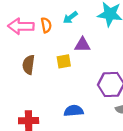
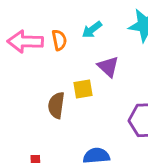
purple triangle: (82, 45) -> (108, 67), turned 42
brown semicircle: (29, 65) -> (56, 105), moved

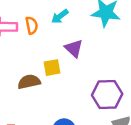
brown semicircle: (56, 105) -> (29, 82), turned 70

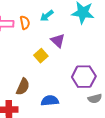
yellow square: (52, 68) -> (41, 56), turned -32
brown semicircle: (29, 82) -> (23, 87), moved, turned 126

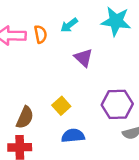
yellow square: (41, 56) -> (61, 106), moved
brown semicircle: (23, 87) -> (25, 117), moved

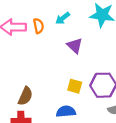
yellow square: (61, 106) -> (75, 86), moved, turned -32

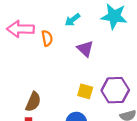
orange semicircle: (39, 26) -> (47, 38), moved

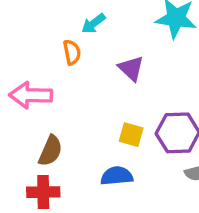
cyan arrow: (72, 20) -> (93, 24), moved
pink arrow: (20, 29) -> (31, 95), moved

